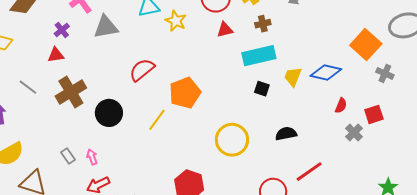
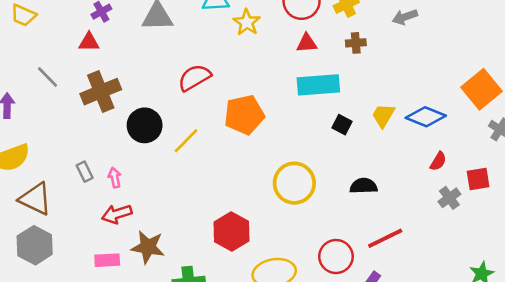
cyan rectangle: (259, 56) -> (318, 85), moved
yellow line: (157, 120) -> (186, 141), moved

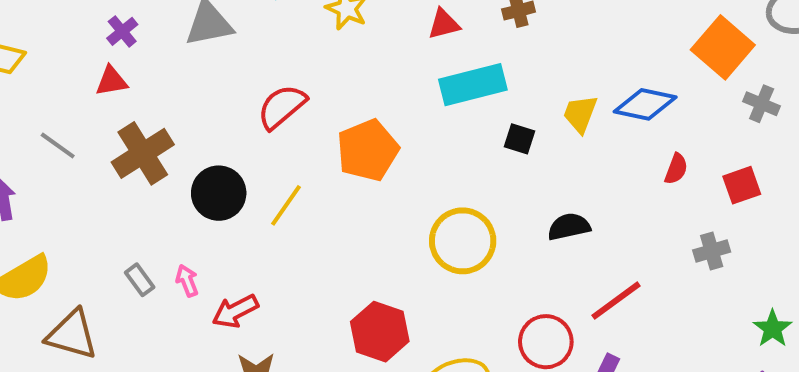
gray cross: (449, 198) -> (712, 251), moved, turned 30
red arrow: (117, 214) -> (235, 311), moved

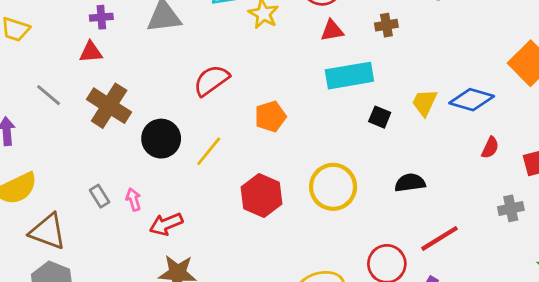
purple cross: (122, 31) -> (101, 17), turned 30
orange pentagon: (368, 150) -> (270, 116), size x0.7
brown cross: (143, 153) -> (109, 106), turned -30
red hexagon: (380, 332) -> (262, 195), moved

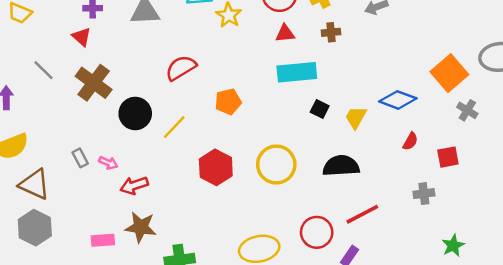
red triangle: (91, 52) -> (82, 37), turned 42
yellow trapezoid: (425, 103) -> (356, 117), moved
black semicircle: (410, 183) -> (341, 166), size x1.4
pink arrow: (133, 199) -> (108, 163), turned 126

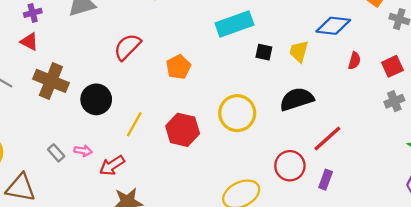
yellow line: (174, 127) -> (134, 124), moved
gray cross: (424, 194) -> (394, 101), moved

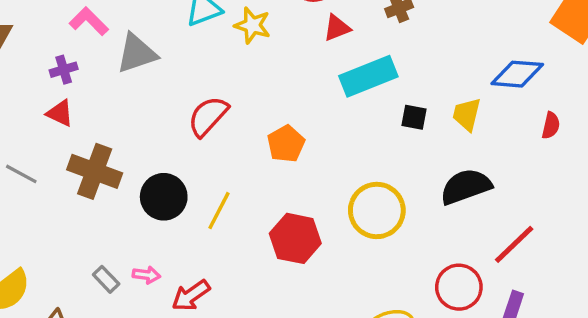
yellow line: (134, 124) -> (219, 211), moved

